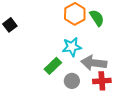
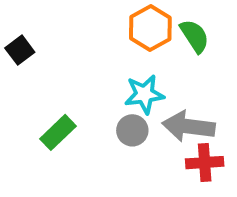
green rectangle: (53, 66) -> (58, 132), moved
gray circle: (72, 81) -> (132, 130), moved

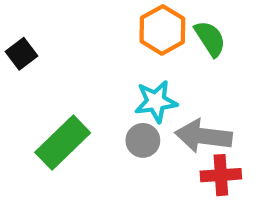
green rectangle: (58, 132) -> (63, 143), size x1.4

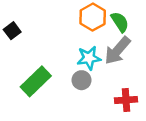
gray arrow: (204, 136) -> (117, 50), moved, turned -56

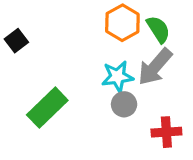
gray circle: (82, 80) -> (124, 104), moved

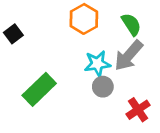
orange hexagon: (122, 23) -> (84, 19), moved
red cross: (166, 132) -> (138, 110), turned -30

